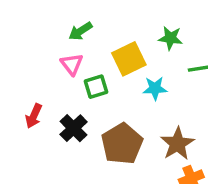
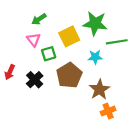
green star: (170, 38) -> (95, 23), size x1.6
cyan star: (155, 88) -> (95, 57), moved
brown pentagon: (122, 144) -> (69, 75), moved

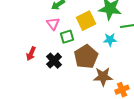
brown star: (99, 89) -> (103, 77), moved, turned 30

